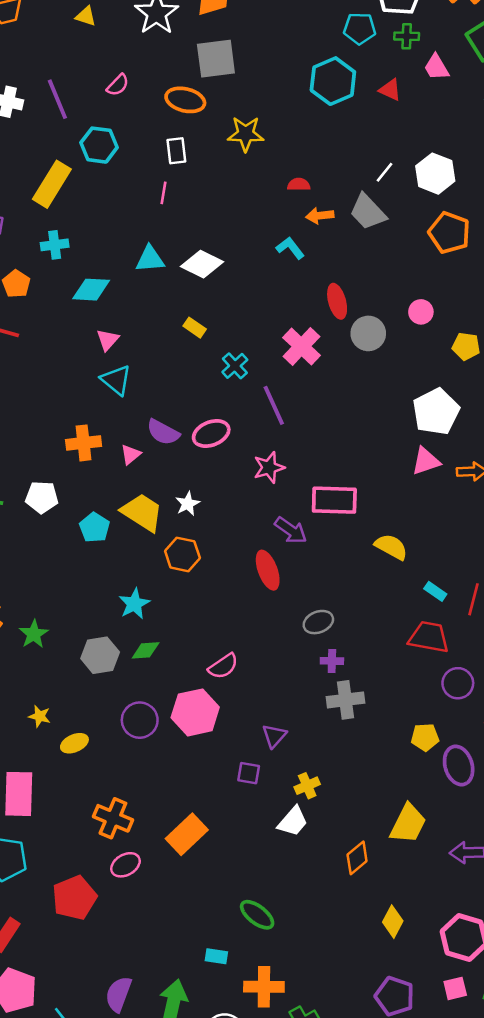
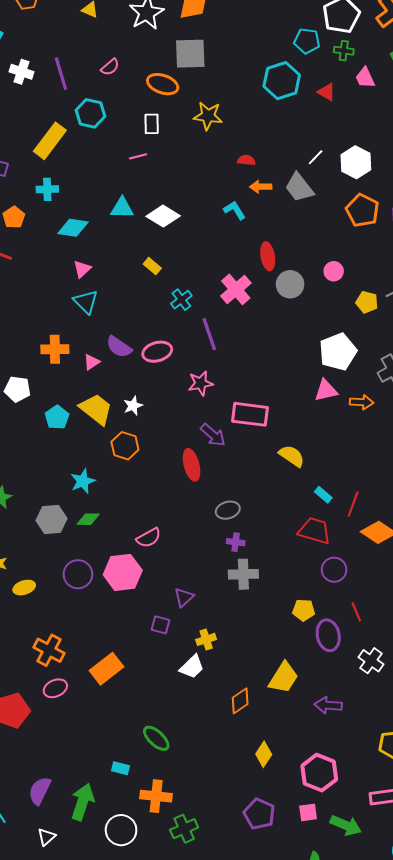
pink line: (164, 193) -> (138, 156), turned 60

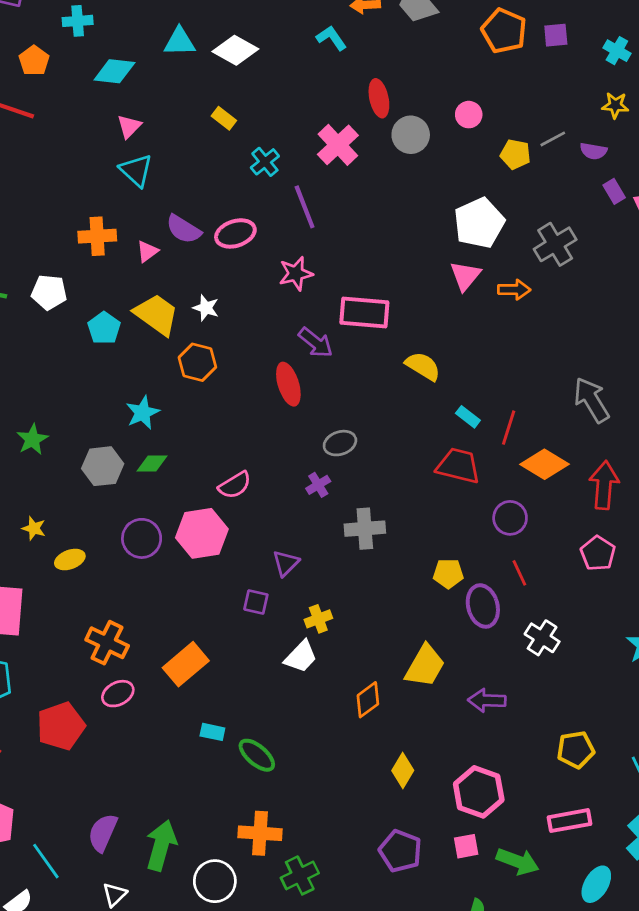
pink triangle: (326, 390) -> (465, 276), turned -35
white star: (133, 406) -> (206, 308), turned -30
purple cross: (236, 542) -> (318, 485), moved, turned -36
purple circle: (334, 570) -> (510, 518), moved
cyan rectangle: (121, 768) -> (212, 732), moved

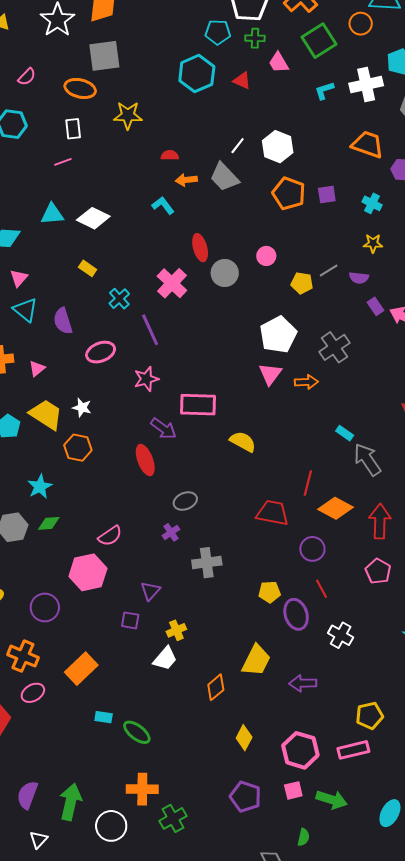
purple semicircle: (184, 229) -> (63, 321), moved, turned 44
cyan rectangle: (468, 417) -> (345, 433), moved
purple circle: (142, 538) -> (45, 607), moved
pink rectangle: (569, 821) -> (353, 750), moved

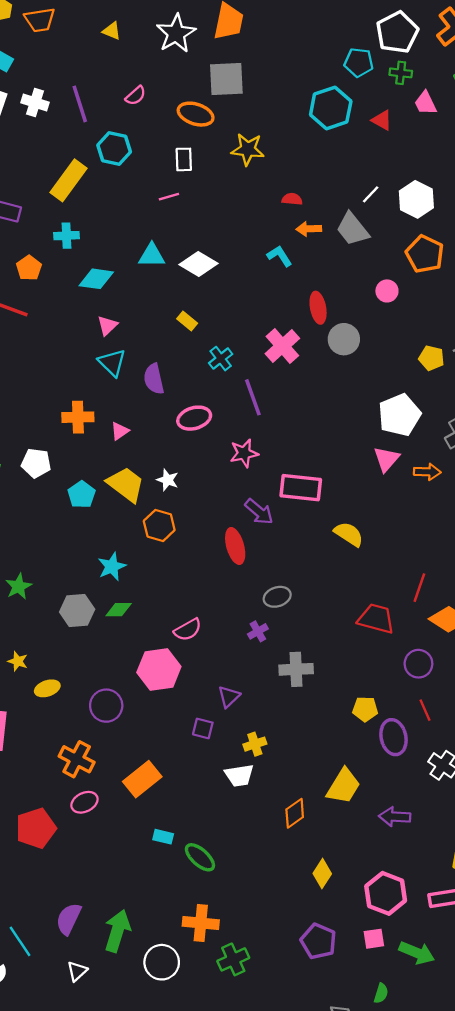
pink circle: (266, 256) -> (387, 291), moved
white trapezoid: (165, 659) -> (239, 775), turned 36

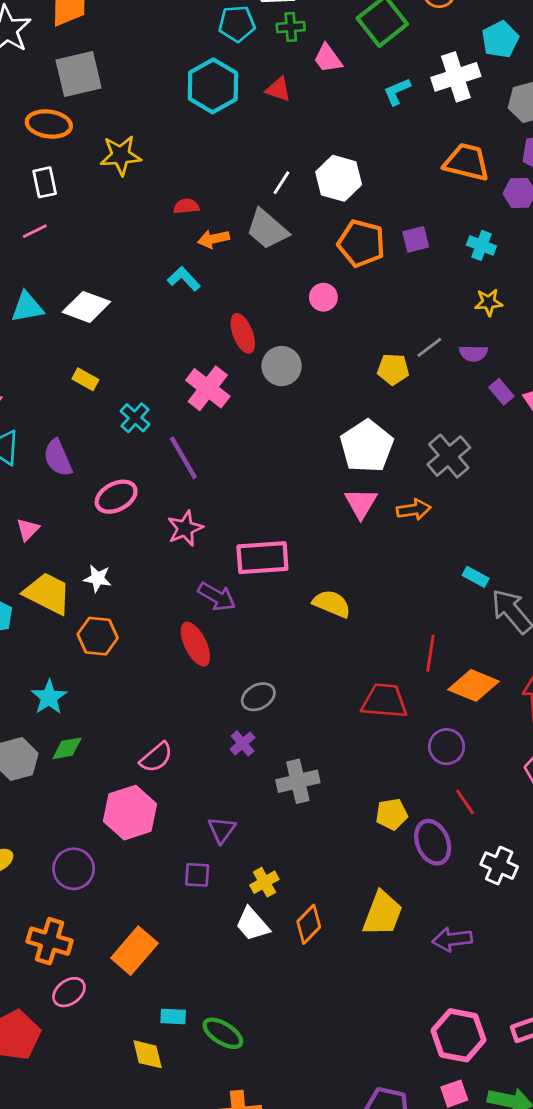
white trapezoid: (239, 775) -> (252, 924), turned 68
orange diamond: (295, 813) -> (309, 924), moved
yellow diamond: (322, 874) -> (148, 1054), moved, turned -36

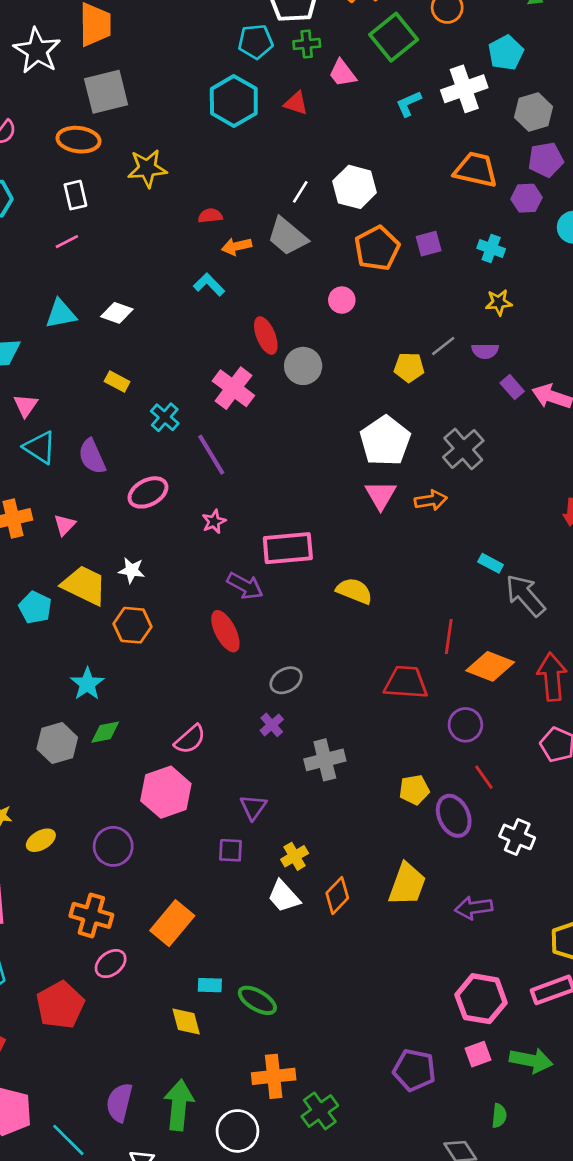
orange pentagon: (361, 243) -> (377, 248), turned 30
white diamond: (86, 307) -> (117, 313), size x0.7
pink star: (185, 528) -> (214, 522), size x0.7

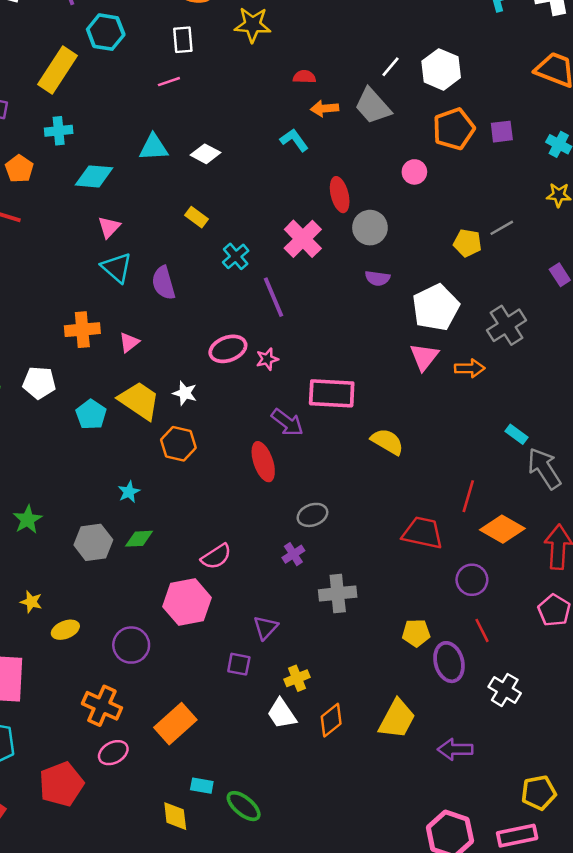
purple semicircle: (485, 351) -> (377, 278), moved
pink ellipse: (148, 492) -> (228, 349), moved
cyan star: (87, 684) -> (129, 492), size x0.7

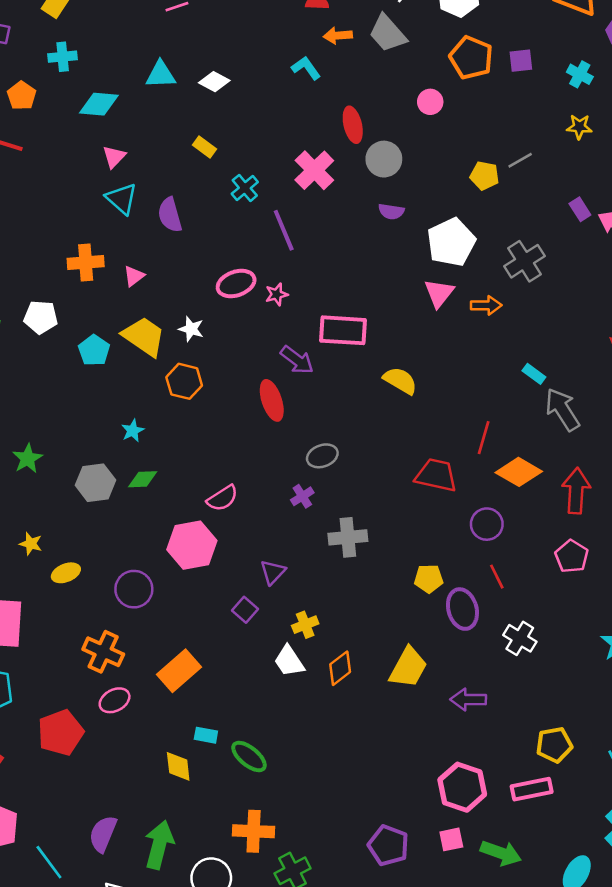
orange pentagon: (454, 129) -> (471, 58), turned -30
purple square: (239, 664) -> (245, 610), turned 30

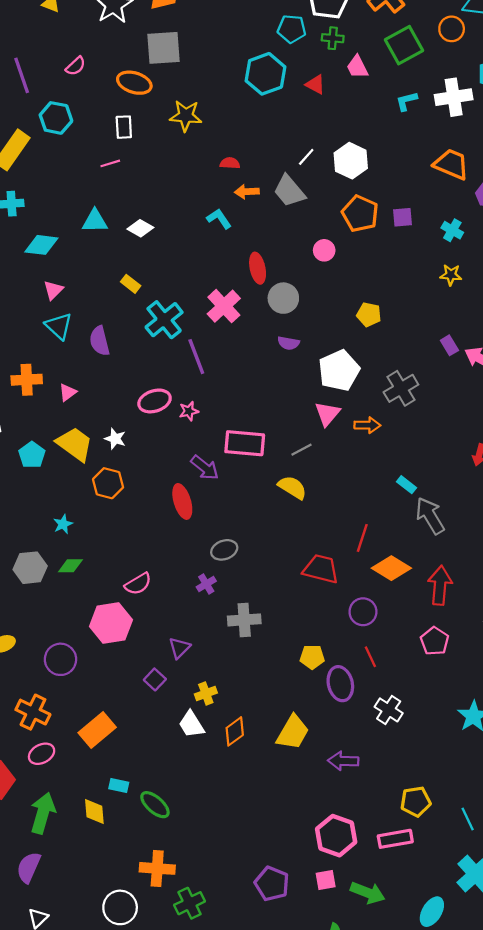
gray line: (520, 160) -> (302, 450), moved
cyan cross: (245, 188) -> (164, 320), size x1.6
green arrow: (159, 845) -> (43, 813), moved

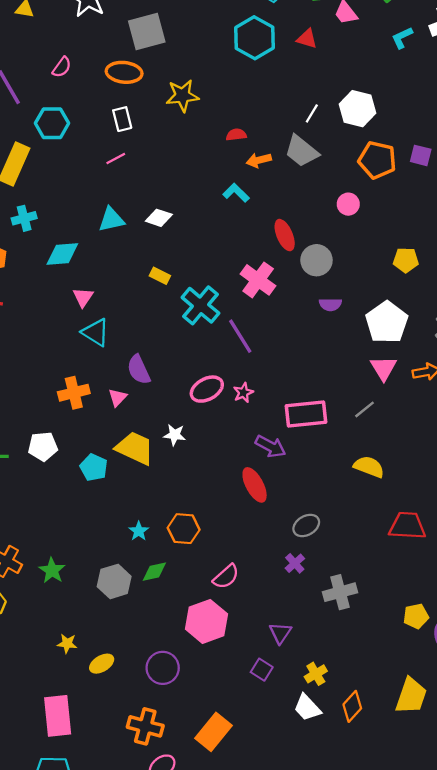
purple square: (402, 217) -> (421, 155), turned 30
purple semicircle: (100, 341) -> (139, 370), moved
orange hexagon: (108, 483) -> (184, 529), moved
yellow semicircle: (292, 487) -> (369, 467), moved

